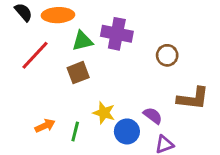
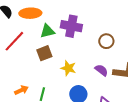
yellow star: (104, 113) -> (68, 68), moved
purple semicircle: (153, 116) -> (101, 70), moved

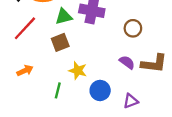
yellow star: (68, 68) -> (78, 71), moved
orange arrow: (21, 90) -> (25, 71), moved

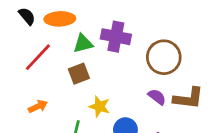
brown circle: (133, 28) -> (164, 57), size x1.6

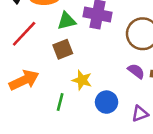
orange arrow: (38, 106) -> (24, 80), size x1.6

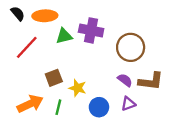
brown square: (63, 49) -> (54, 78), moved
orange arrow: (24, 80) -> (30, 104), moved
purple triangle: (140, 114) -> (128, 104), moved

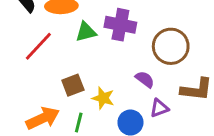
purple semicircle: (125, 80) -> (145, 79), moved
purple triangle: (128, 104) -> (159, 108), moved

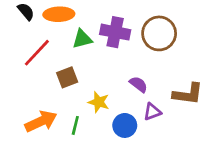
brown circle: (171, 46) -> (159, 33), moved
brown square: (73, 85) -> (67, 77), moved

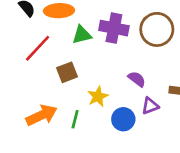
yellow star: (99, 102) -> (98, 96), turned 30

